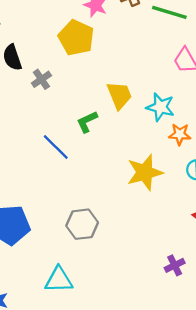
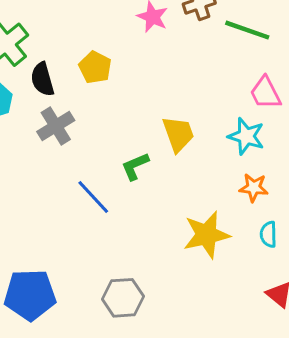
yellow pentagon: (76, 38) -> (95, 67), moved, size x0.7
gray cross: (41, 79) -> (56, 126), moved, size x1.4
cyan star: (160, 107) -> (246, 136), moved

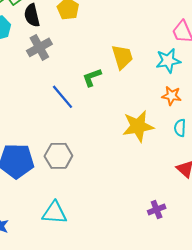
cyan star: (246, 136) -> (168, 61), turned -30
gray hexagon: (123, 298) -> (58, 156), moved

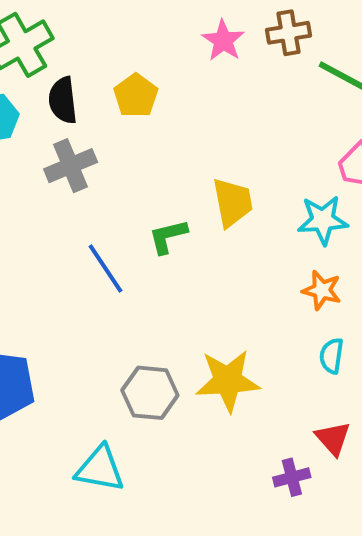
yellow star: (138, 126) -> (228, 381), moved
gray hexagon: (58, 156) -> (150, 393), moved
purple cross: (157, 210) -> (292, 477), moved
cyan triangle: (54, 213) -> (100, 469), moved

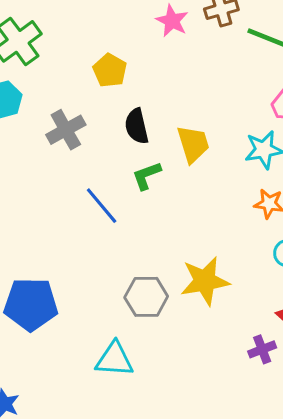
black semicircle: (63, 100) -> (137, 126), moved

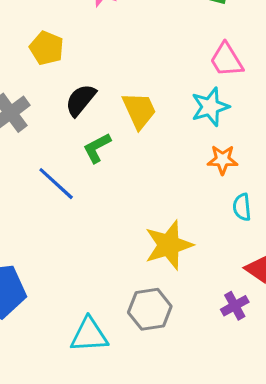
black semicircle: (137, 126) -> (81, 100), turned 60
gray hexagon: (146, 297) -> (150, 309), moved

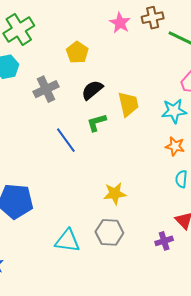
yellow star: (169, 245) -> (115, 194), moved, size x0.7

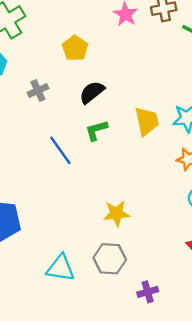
gray cross: (46, 89) -> (38, 90), size x0.7
yellow trapezoid: (128, 104) -> (147, 121), moved
purple cross: (164, 241) -> (148, 292), moved

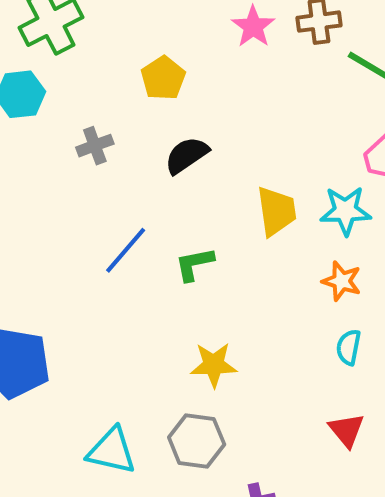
green L-shape: (96, 130) -> (194, 264), moved
blue line: (60, 150) -> (126, 250), turned 72

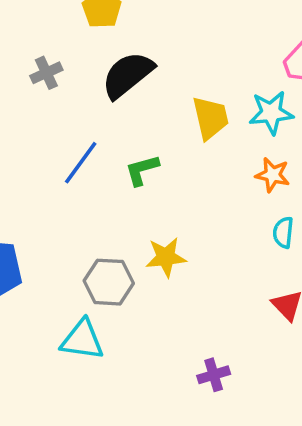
black semicircle: (187, 155) -> (128, 75), size x1.4
gray hexagon: (197, 441) -> (109, 282), moved

